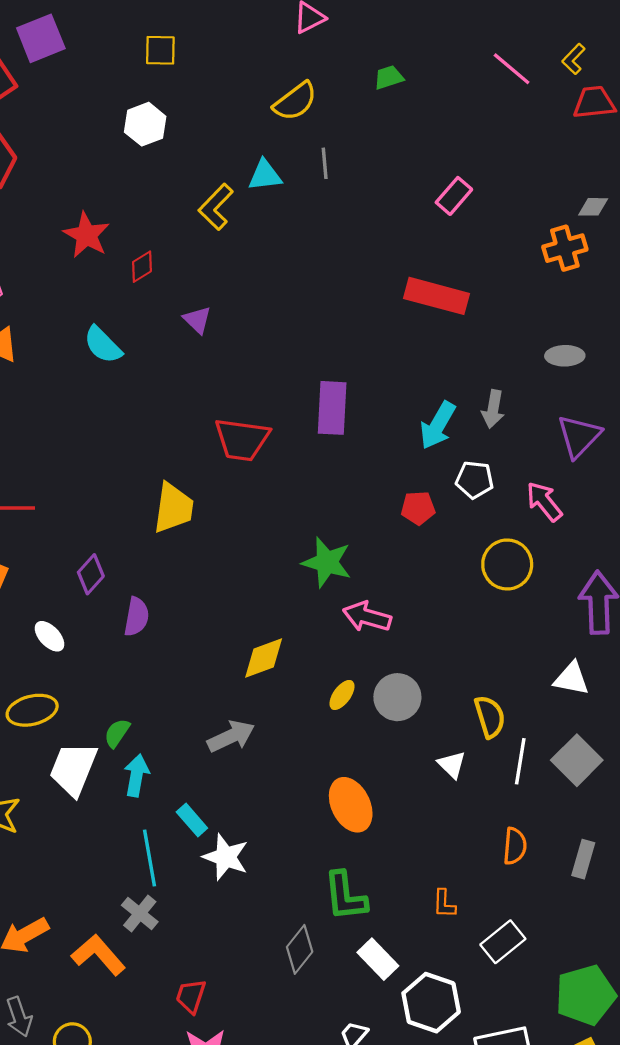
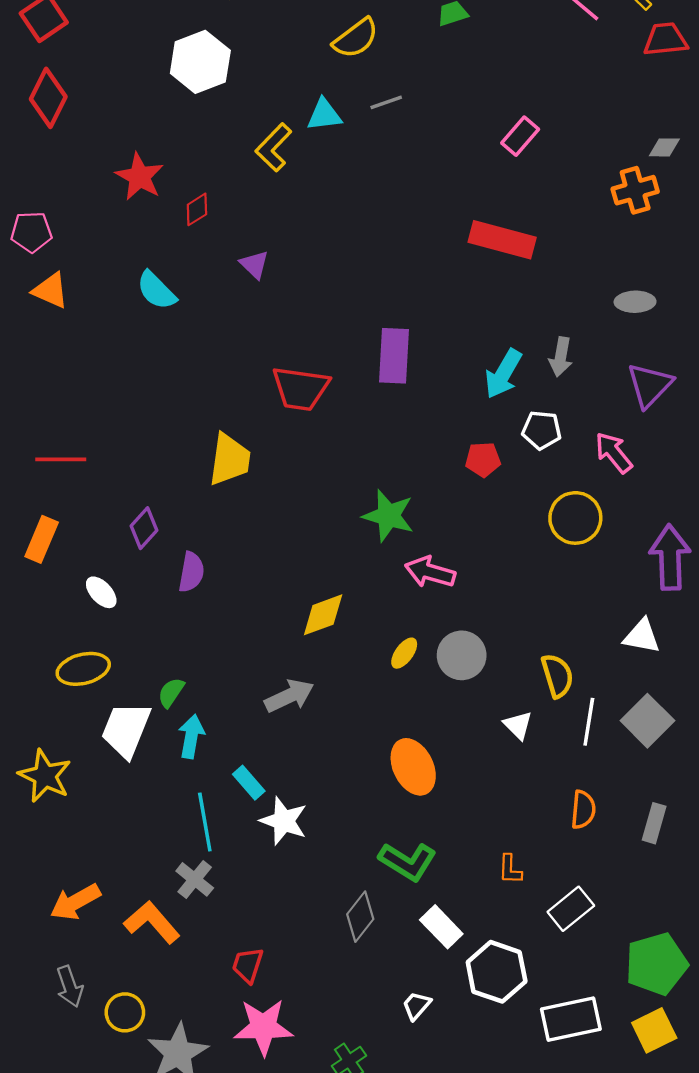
white hexagon: (145, 124) -> (200, 62), size x1.4
gray line: (325, 163) -> (386, 102), turned 76
green L-shape: (345, 896) -> (408, 861), turned -52

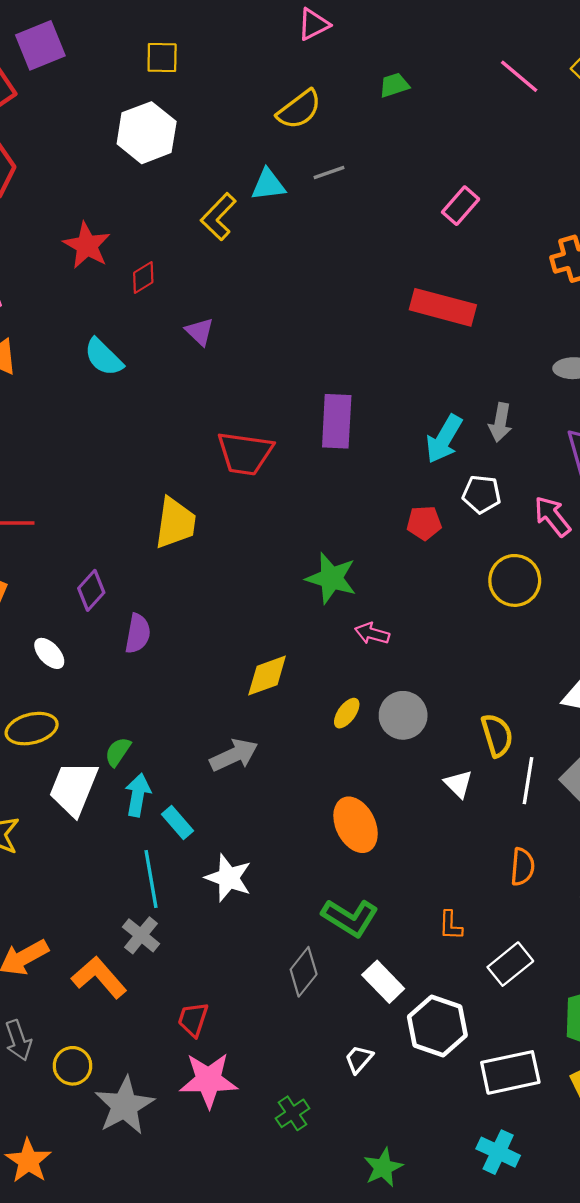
pink arrow: (430, 572) -> (372, 634), size x0.7
cyan rectangle: (249, 783) -> (178, 823), moved

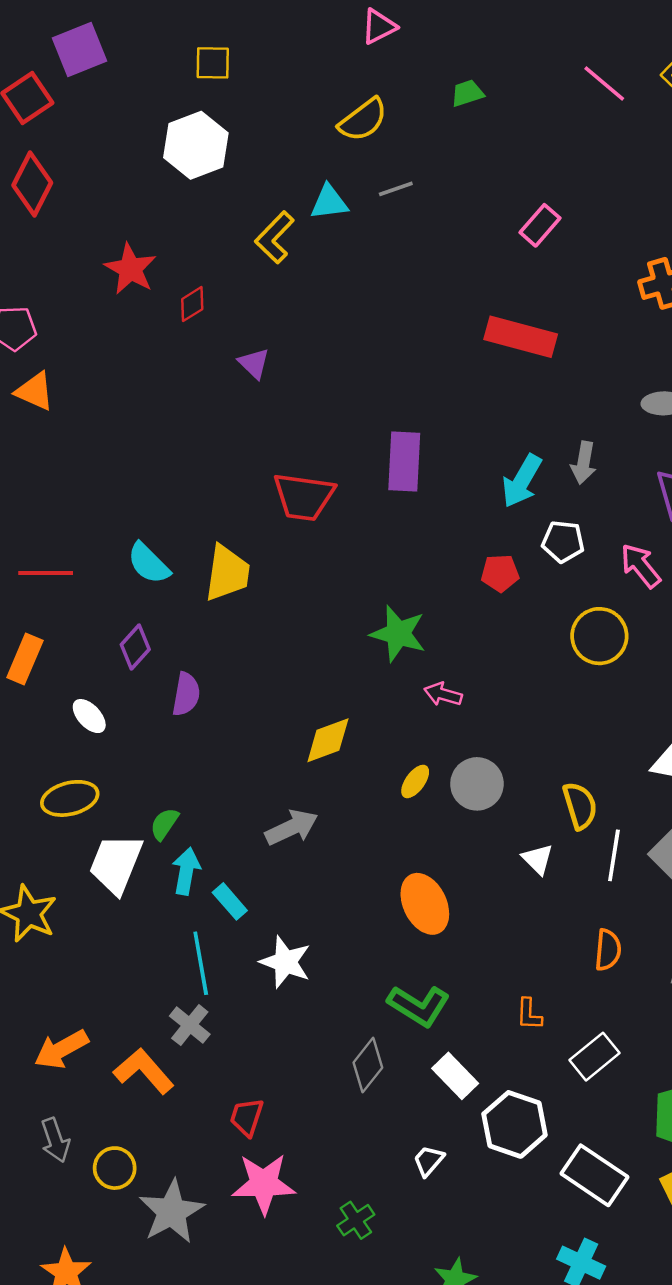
cyan semicircle: (103, 357) -> (149, 563), moved
white rectangle: (510, 1072) -> (595, 1175), turned 46

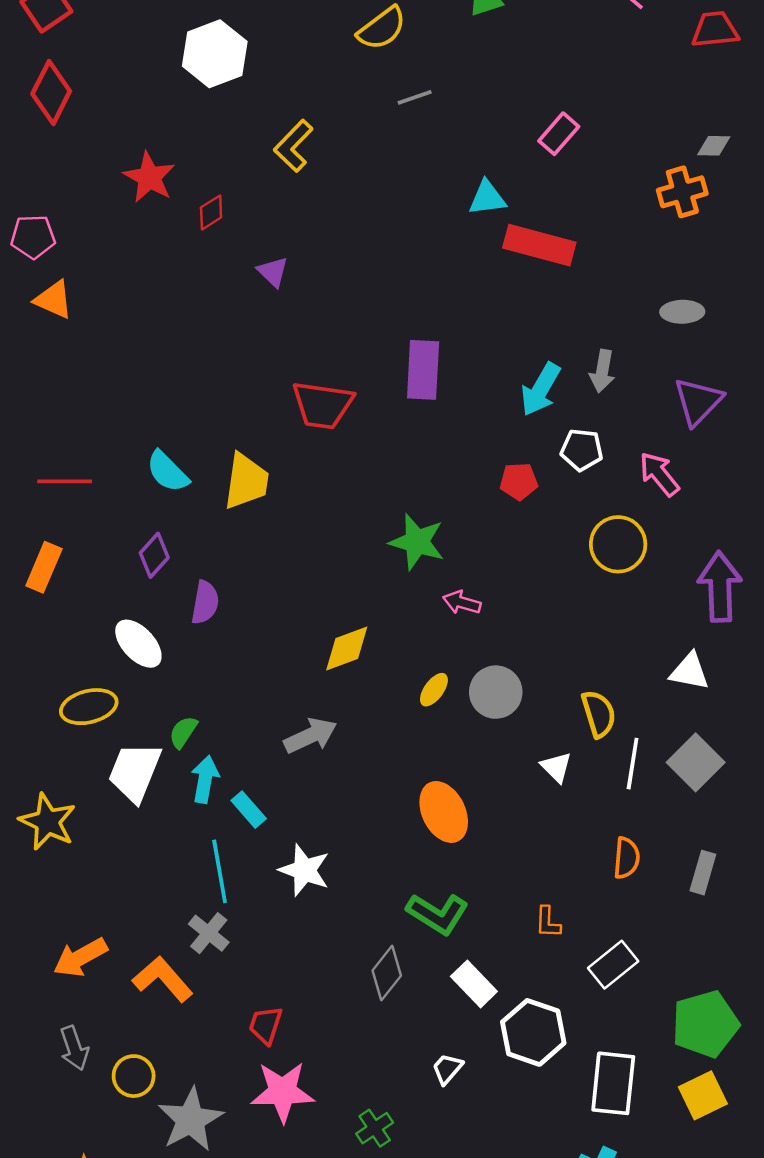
cyan triangle: (329, 202) -> (487, 198), moved
white ellipse: (89, 716) -> (138, 644), moved, size x1.4
white rectangle: (595, 1175) -> (613, 1083), turned 62

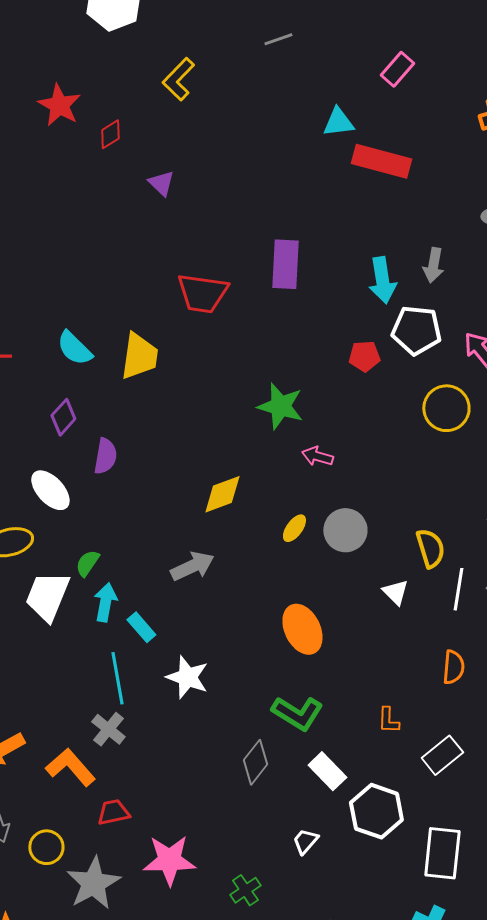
cyan arrow: (541, 389) -> (382, 280), turned -39
white pentagon: (582, 450) -> (416, 330), size x1.4
red trapezoid: (266, 1025) -> (113, 812), moved, turned 60

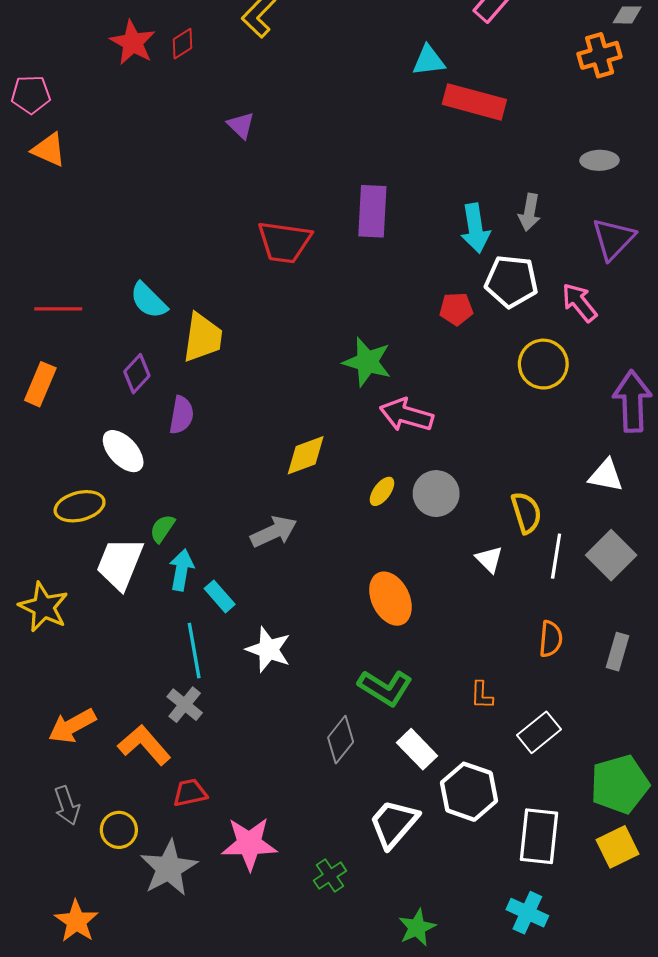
red diamond: (110, 134) -> (183, 44), moved
yellow trapezoid: (139, 356) -> (203, 338), moved
pink arrow: (317, 456) -> (406, 415), size x1.6
white trapezoid: (305, 841) -> (394, 824), size x1.8

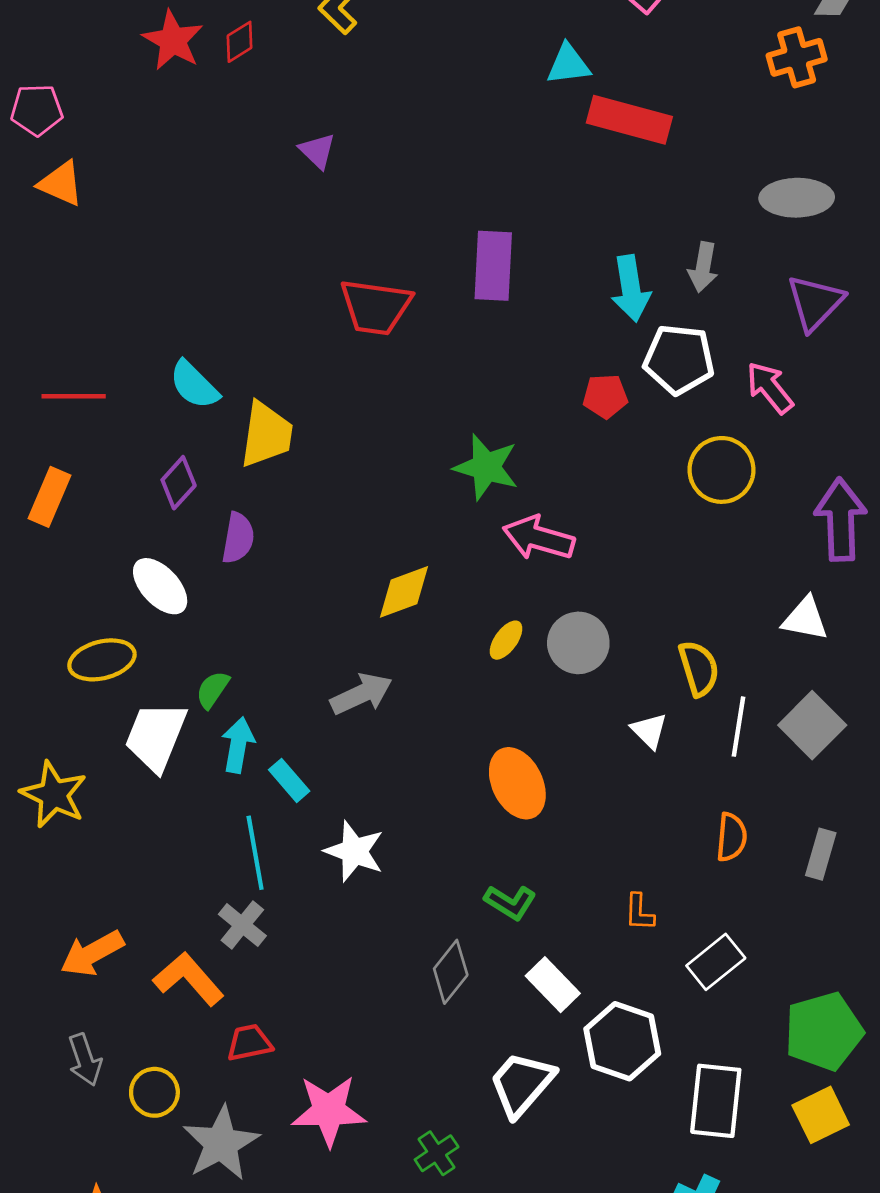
gray ellipse: (600, 160) -> (797, 198), size x1.4
green L-shape: (385, 688) -> (510, 902), size x0.7

